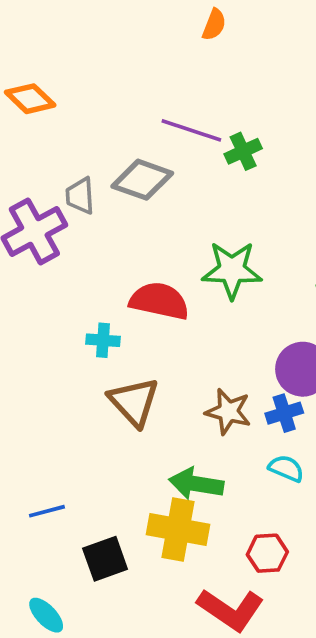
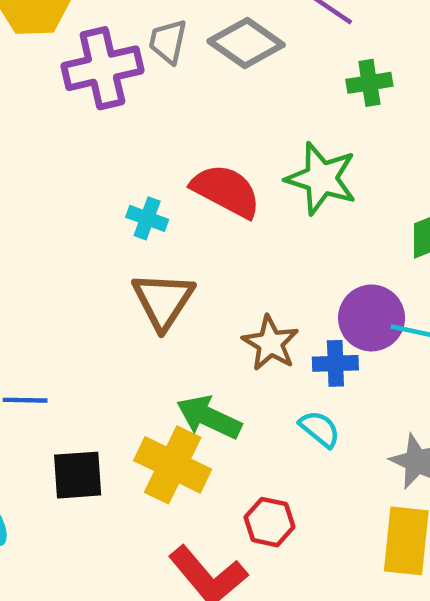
green cross: (243, 151) -> (369, 83), moved

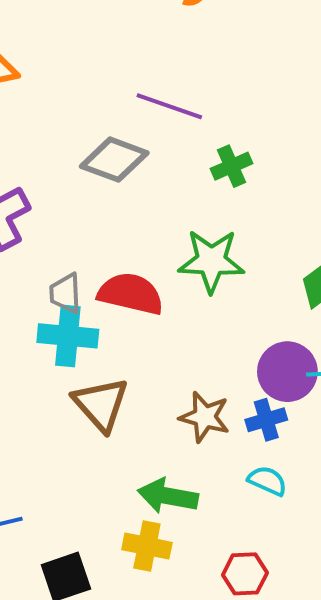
gray trapezoid: (168, 42) -> (65, 293), moved
cyan cross: (147, 218) -> (68, 336), size x1.6
yellow cross: (173, 465) -> (147, 546), size x0.7

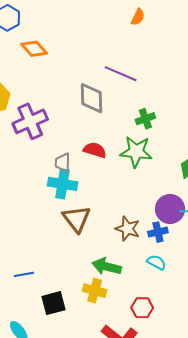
gray diamond: (114, 160) -> (91, 98), turned 64
green cross: (231, 166) -> (145, 119), moved
red semicircle: (131, 294) -> (95, 150), moved, size x0.7

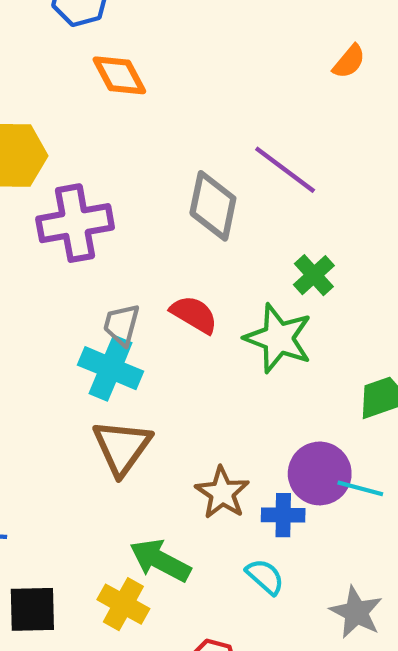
green cross: (145, 119) -> (314, 275), turned -36

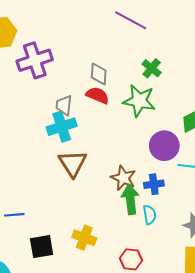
gray diamond: (213, 206) -> (99, 74), moved, size x0.7
cyan cross: (111, 368) -> (62, 127), turned -32
purple circle: (320, 473) -> (164, 146), moved
green arrow: (160, 560) -> (130, 199), moved, turned 64
cyan semicircle: (265, 577) -> (150, 215), turned 48

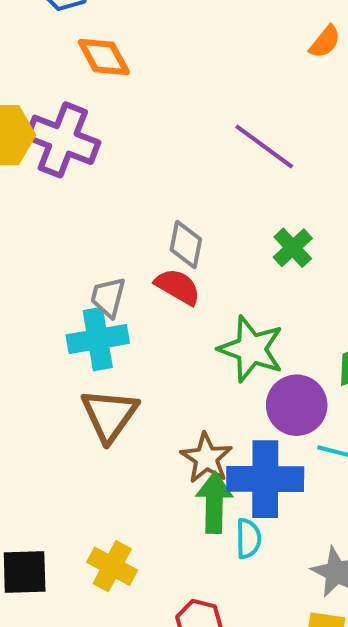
purple cross: (35, 60) -> (63, 140), moved, turned 32
green star: (139, 101) -> (251, 349), moved
blue cross: (154, 184) -> (265, 479), size x1.8

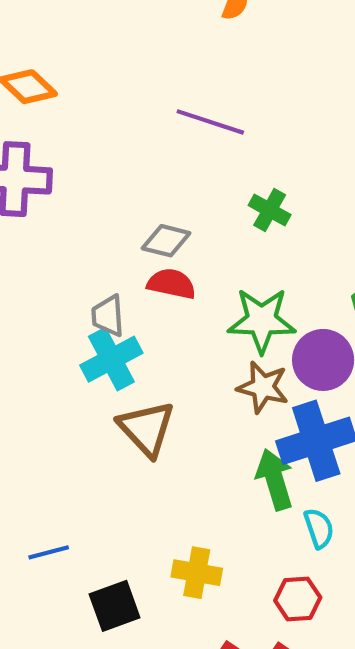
gray diamond: (186, 245) -> (166, 241), turned -69
brown star: (206, 458) -> (263, 387), moved
cyan semicircle: (248, 539) -> (319, 528), moved

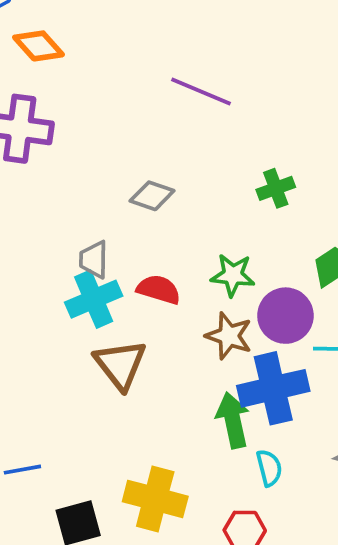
green cross: (270, 210) -> (276, 188), moved, turned 36
red semicircle: (171, 284) -> (159, 289), moved
green star: (262, 320) -> (233, 275), size x0.7
yellow cross: (197, 573) -> (155, 499), size x1.4

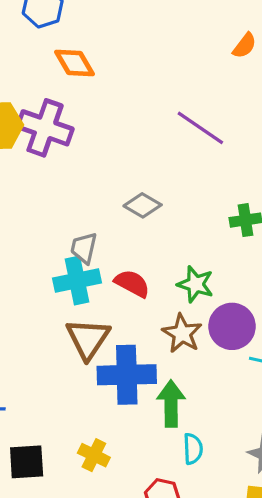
blue cross: (273, 388) -> (127, 375), moved
yellow cross: (155, 499) -> (94, 455), size x0.6

